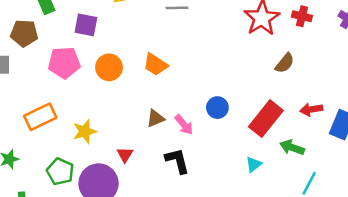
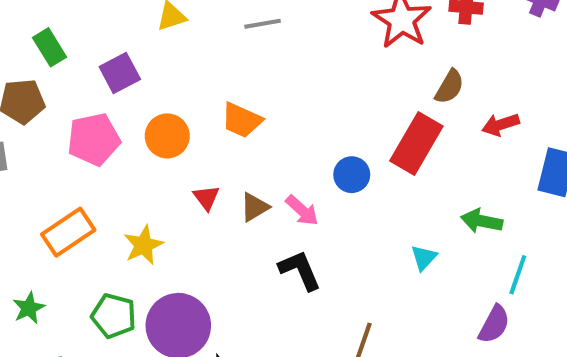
purple square: (86, 25) -> (120, 73), turned -30
red arrow: (311, 109) -> (501, 125), moved
red rectangle: (266, 119) -> (416, 143), moved
red triangle: (125, 155) -> (206, 198), moved

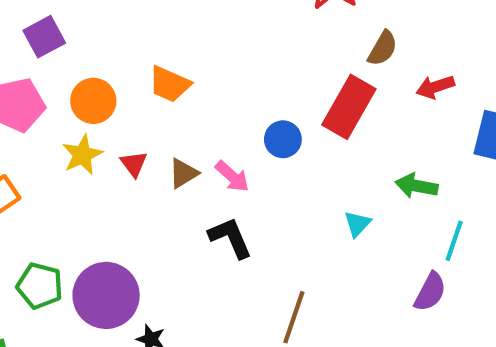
yellow star: (143, 245) -> (82, 155), moved

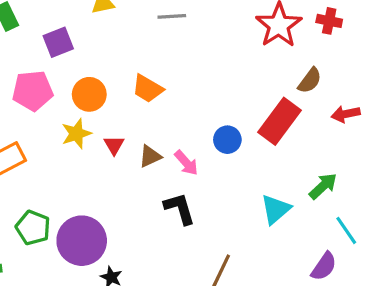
green arrow: (416, 186) -> (323, 186), turned 120
cyan triangle: (357, 224) -> (276, 209), size x1.5
cyan line: (454, 241) -> (346, 230), turned -60

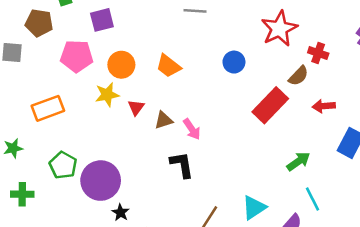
red cross: (329, 21) -> (318, 53), moved
blue circle: (227, 140) -> (234, 62), moved
cyan triangle: (276, 209) -> (254, 208), moved

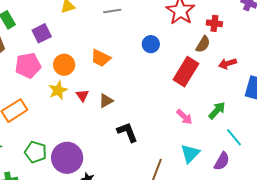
pink arrow: (192, 129) -> (184, 117), moved

